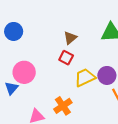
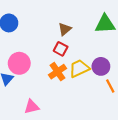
orange cross: (63, 106) -> (58, 72), moved

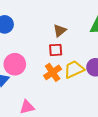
red square: (61, 49) -> (56, 50), turned -32

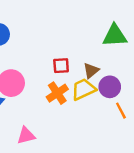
brown triangle: (60, 31) -> (91, 71), moved

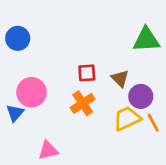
brown triangle: (91, 71) -> (120, 78), turned -35
yellow trapezoid: (84, 89) -> (127, 119), moved

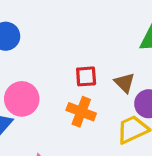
orange cross: (83, 103) -> (81, 112), turned -35

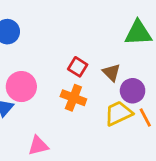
red square: (86, 76) -> (78, 67), turned 36

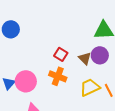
pink circle: (21, 87) -> (26, 81), moved
purple circle: (133, 91) -> (100, 55), moved

